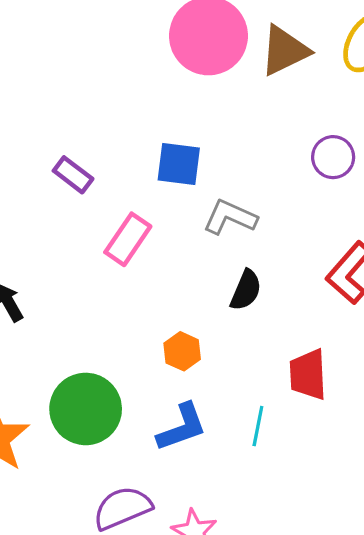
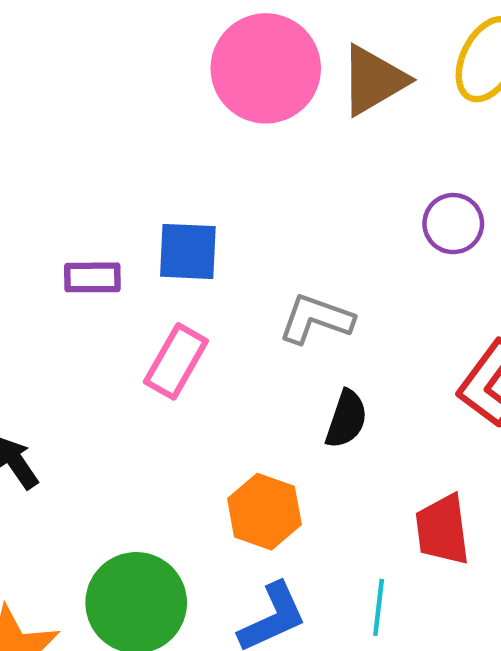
blue square: (179, 164) -> (188, 251), moved
purple rectangle: (73, 175) -> (92, 277), turned -33
orange hexagon: (182, 351) -> (264, 512), size x1.4

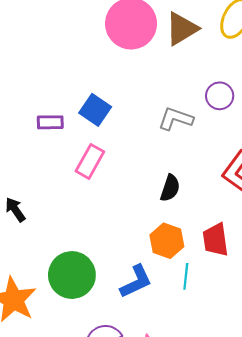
blue square: (188, 251) -> (95, 110), turned 32
gray L-shape: (316, 319) -> (176, 119), moved
orange hexagon: (264, 512) -> (167, 241), moved

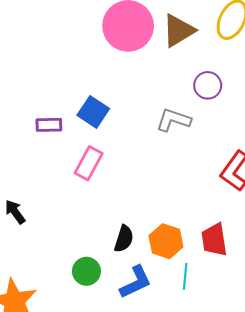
purple circle: (220, 96) -> (208, 85), moved
black semicircle: (170, 188) -> (124, 239), moved
green circle: (72, 275) -> (86, 271), moved, size x0.6

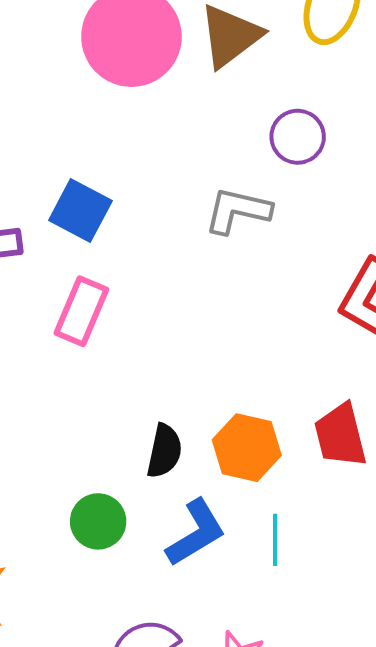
cyan line: (185, 276) -> (275, 540), moved

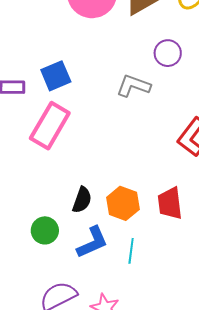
blue square: (80, 211) -> (56, 76), turned 32
pink rectangle: (81, 311) -> (50, 126), size x1.4

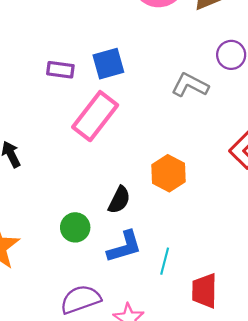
orange hexagon: (123, 203) -> (169, 173), moved
red trapezoid: (170, 203) -> (204, 291), moved

